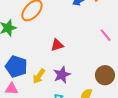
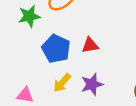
blue pentagon: (16, 66) -> (56, 49), moved

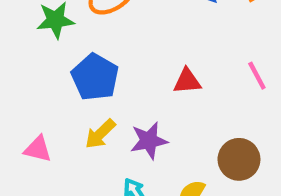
red triangle: (90, 45) -> (187, 81), moved

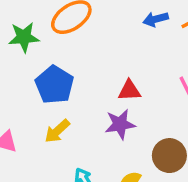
purple star: (149, 141) -> (120, 124), moved

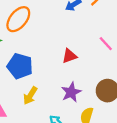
purple star: (120, 124) -> (71, 92), moved

